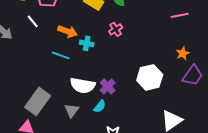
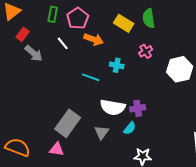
orange arrow: (68, 31) -> (94, 39), moved
white hexagon: (150, 77) -> (180, 69), moved
purple cross: (108, 86) -> (138, 108), turned 35

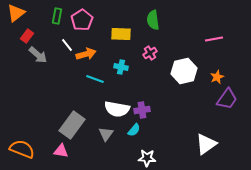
yellow rectangle: (124, 23) -> (121, 34), moved, turned -30
orange arrow: (94, 39) -> (86, 54), moved, turned -36

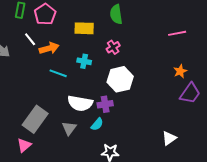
white hexagon: (184, 71) -> (120, 79), moved
white triangle: (206, 144) -> (169, 138), size x0.7
pink triangle: (61, 151) -> (24, 145), turned -49

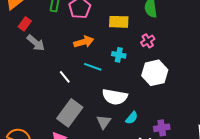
white line: (30, 39) -> (65, 77), moved
purple cross: (105, 104) -> (162, 128), moved

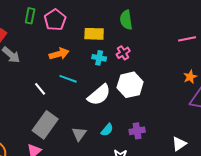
cyan cross: (119, 55) -> (99, 58), moved
white semicircle: (115, 97) -> (99, 95), moved, turned -50
purple cross: (162, 128) -> (137, 131), moved

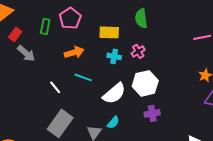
green rectangle: (30, 16) -> (45, 26), moved
cyan semicircle: (107, 130) -> (113, 122), moved
purple cross: (137, 131) -> (152, 113), moved

